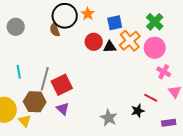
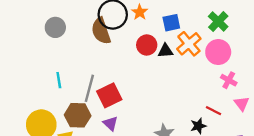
brown semicircle: (55, 30) -> (101, 31), size x1.6

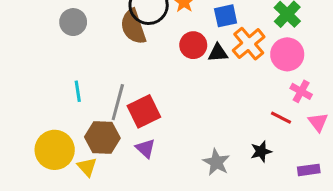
red line: (214, 111) -> (281, 118), moved

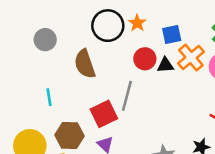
brown semicircle: (133, 27) -> (85, 64), moved
gray line: (118, 102) -> (127, 96), moved

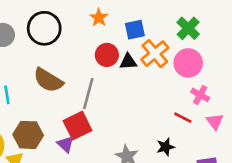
black circle: (108, 26) -> (44, 28), moved
brown semicircle: (85, 64) -> (48, 80), moved, turned -40
red square: (104, 114) -> (78, 126), moved

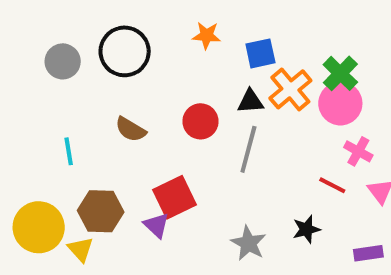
orange star: (99, 18) -> (206, 35), turned -30
green cross: (188, 28) -> (340, 73), moved
red circle: (107, 55) -> (200, 121), moved
brown semicircle: (48, 80) -> (131, 129), size x0.7
gray line: (88, 94) -> (248, 149), moved

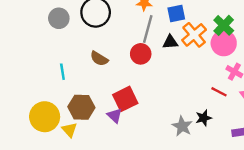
gray line: (248, 149) -> (148, 29), moved
gray star: (248, 243) -> (182, 126), moved

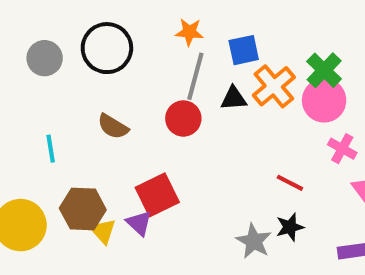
red line: (219, 92) -> (290, 183), moved
yellow triangle: (70, 130) -> (103, 231), moved

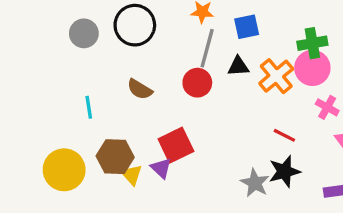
green cross: (324, 70) -> (312, 43), turned 36
orange cross: (274, 86) -> (276, 76), moved
black star: (290, 227) -> (284, 171), size x1.4

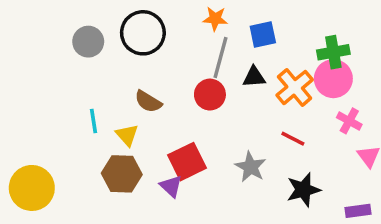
red line: (284, 135) -> (293, 139), moved
yellow circle: (64, 170) -> (32, 188), moved
yellow triangle: (132, 175) -> (127, 135), moved
gray star: (255, 183) -> (250, 167), moved

